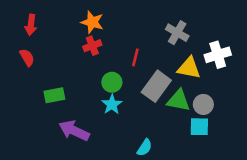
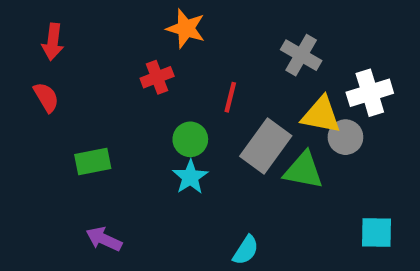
orange star: (92, 22) -> (186, 28), moved
gray circle: (203, 104) -> (345, 137), moved
cyan square: (199, 127) -> (377, 232), moved
purple arrow: (74, 131) -> (104, 239), moved, size x0.7

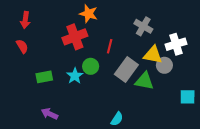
red cross: (157, 77) -> (75, 37), size x1.6
cyan star: (190, 177) -> (75, 76), moved
cyan square: (377, 232) -> (188, 97), moved

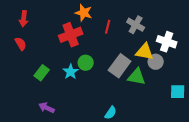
white cross: (176, 44) -> (167, 42), turned 36
red line: (110, 46) -> (108, 27), moved
green rectangle: (44, 77) -> (42, 73), turned -42

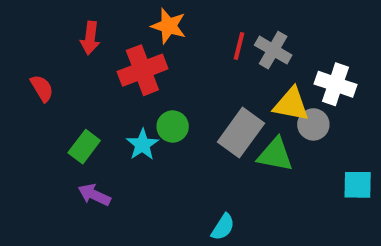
red arrow: (24, 19) -> (90, 38), moved
red line: (108, 27) -> (239, 46), moved
purple arrow: (47, 108) -> (94, 195), moved

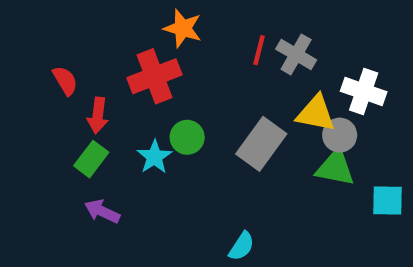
red arrow: (90, 38) -> (98, 115), moved
red semicircle: (42, 88) -> (65, 81), moved
green triangle: (275, 155) -> (335, 168), moved

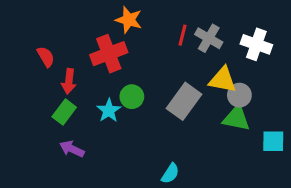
white cross: (364, 92) -> (256, 44), moved

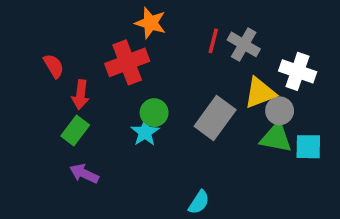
white cross: (256, 44) -> (298, 71), moved
yellow triangle: (223, 80) -> (260, 93), turned -32
cyan star: (109, 110) -> (145, 132), moved
cyan square: (273, 141) -> (308, 147), moved

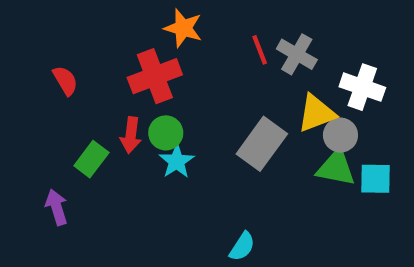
red line: (213, 41) -> (260, 50), turned -35
red arrow: (81, 95) -> (131, 135), moved
green circle: (154, 113) -> (166, 133), moved
purple arrow: (84, 174) -> (57, 207), moved, turned 48

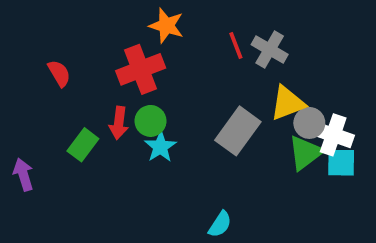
white cross: (362, 87) -> (333, 135), moved
green triangle: (336, 168) -> (305, 153), turned -48
purple arrow: (57, 207) -> (23, 175), moved

